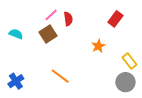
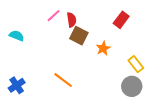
brown square: (48, 34) -> (79, 36), moved, turned -30

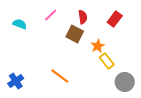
red semicircle: (72, 20) -> (83, 17), moved
cyan semicircle: (17, 36) -> (20, 24), moved
yellow rectangle: (136, 64) -> (107, 61), moved

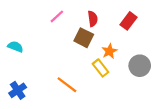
cyan semicircle: (20, 24) -> (15, 47), moved
yellow rectangle: (107, 61) -> (100, 68), moved
gray circle: (125, 82) -> (140, 66), moved

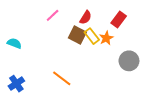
red semicircle: (93, 19) -> (86, 17), turned 40
orange star: (109, 51) -> (106, 38), moved
yellow rectangle: (100, 68) -> (92, 36), moved

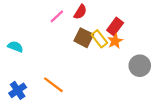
red semicircle: (86, 17) -> (80, 12), moved
red rectangle: (119, 20) -> (115, 26), moved
orange line: (62, 78) -> (53, 85), moved

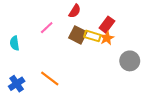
pink line: (57, 16) -> (47, 28), moved
yellow rectangle: (99, 39) -> (92, 36), turned -35
cyan semicircle: (15, 47) -> (15, 43), turned -120

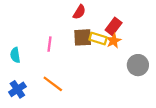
pink line: (47, 28) -> (49, 44), moved, turned -40
brown square: (78, 35) -> (83, 37), turned -30
cyan semicircle: (15, 43) -> (15, 55), moved

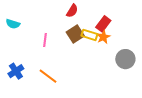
brown square: (83, 37) -> (75, 34), turned -30
cyan semicircle: (15, 55) -> (13, 24), moved, turned -64
blue cross: (17, 89) -> (16, 71), moved

